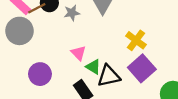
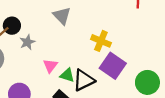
gray star: (72, 13) -> (27, 42), moved
pink triangle: (78, 53) -> (50, 66), turned 35

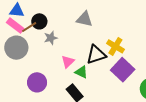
gray triangle: (62, 16) -> (84, 19), turned -42
black triangle: (84, 80) -> (96, 55), moved

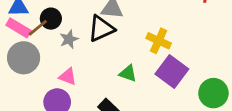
black triangle: (96, 55) -> (101, 29), moved
pink triangle: (68, 62) -> (68, 77), moved, turned -48
green triangle: (81, 72) -> (128, 73), moved

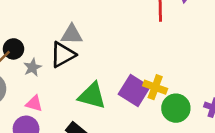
yellow cross: (159, 41) -> (155, 87), moved
green triangle: (128, 73) -> (92, 96), size x1.6

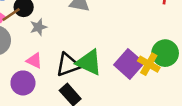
black triangle: (63, 55) -> (68, 65), moved
green circle: (176, 108) -> (165, 53), moved

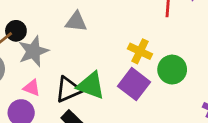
gray star: (38, 27) -> (33, 51), size x1.6
yellow cross: (149, 64) -> (140, 51), moved

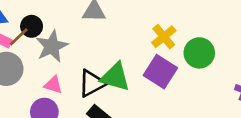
yellow cross: (140, 51) -> (164, 37), turned 30

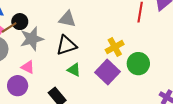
green triangle: (115, 77) -> (74, 70), size x0.6
black triangle: (92, 83) -> (66, 45), moved

